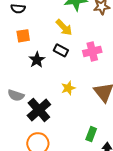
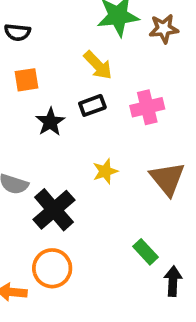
black rectangle: (61, 50) -> (92, 105), turned -48
green rectangle: (91, 134) -> (145, 252), turned -64

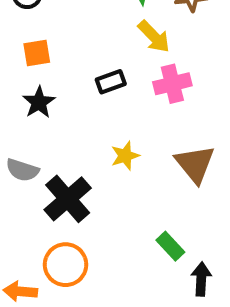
yellow arrow: (98, 65) -> (154, 37), moved
black star: (50, 122) -> (39, 102), moved

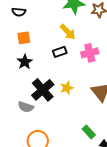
yellow arrow: (154, 37) -> (68, 32), moved
gray semicircle: (22, 170) -> (26, 107), moved
black cross: (68, 199) -> (43, 90), moved

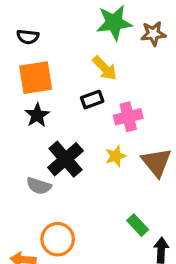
orange square: (24, 38) -> (36, 78), size x1.6
pink cross: (90, 53) -> (128, 117), moved
yellow star: (67, 88) -> (116, 156), moved

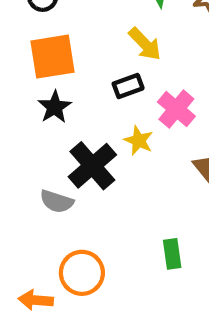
pink cross: (128, 117) -> (176, 109), turned -36
yellow star: (116, 156) -> (139, 141), moved, turned -30
green rectangle: (138, 225) -> (172, 254), moved, turned 35

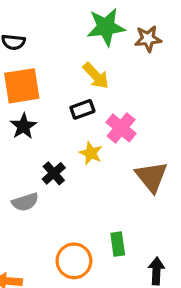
black cross: (92, 166) -> (54, 173), size x0.6
gray semicircle: (57, 201) -> (25, 202), turned -36
orange circle: (82, 273) -> (74, 261), moved

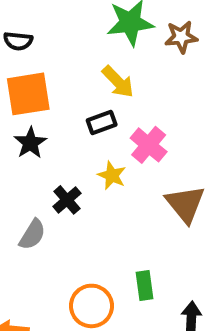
gray semicircle: (25, 202) -> (32, 235), turned -40

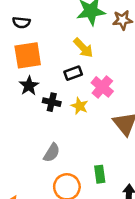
black cross: (67, 200) -> (52, 102), moved, turned -36
gray semicircle: (32, 235) -> (52, 153), moved

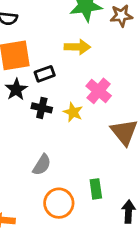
yellow arrow: (83, 48) -> (77, 47), turned -45
black rectangle: (73, 73) -> (45, 74), moved

